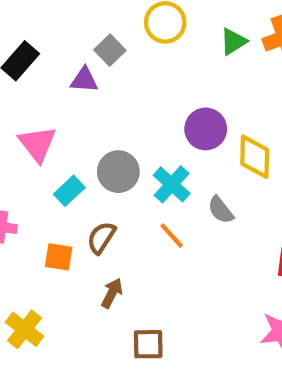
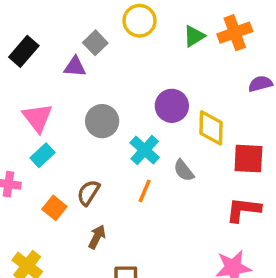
gray circle: (118, 172) -> (102, 121), moved
cyan rectangle: (69, 191) -> (43, 155), moved
orange line: (172, 236) -> (145, 191), turned 65
orange square: (59, 257) -> (54, 208), turned 30

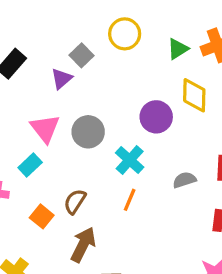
purple triangle: (75, 67) -> (62, 79), turned -45
pink triangle: (37, 118) -> (45, 128), moved
yellow diamond: (211, 128) -> (194, 95), moved
gray semicircle: (184, 170) -> (184, 180), moved, turned 110
brown arrow: (97, 237) -> (83, 245), size x1.5

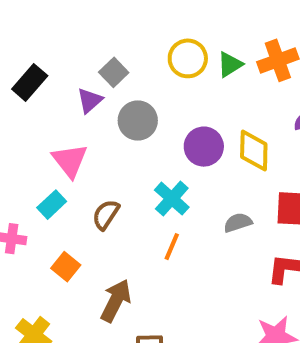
yellow circle: (125, 34) -> (188, 58), moved
yellow diamond: (194, 95) -> (254, 151), moved
gray circle: (88, 132) -> (138, 121), moved
brown semicircle: (75, 201) -> (106, 215), moved

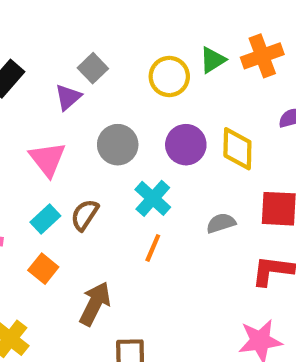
yellow circle: (188, 58) -> (169, 76), moved
gray circle: (138, 121) -> (118, 145), moved
cyan rectangle: (52, 205) -> (45, 219), moved

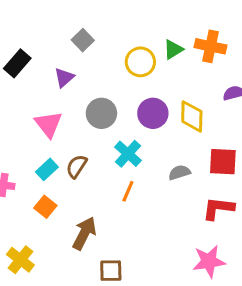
orange cross: (262, 56) -> (210, 46), turned 32
gray square: (93, 68) -> (83, 40), moved

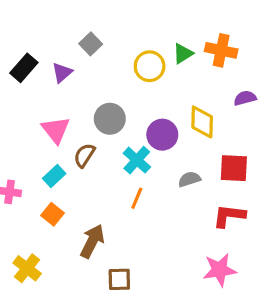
purple triangle: (64, 77) -> (62, 73), moved
purple circle: (153, 113) -> (162, 135), moved
brown semicircle: (77, 166) -> (84, 155), moved

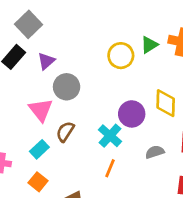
gray square: (91, 44) -> (29, 24), moved, size x1.4
gray circle: (110, 119) -> (67, 87), moved

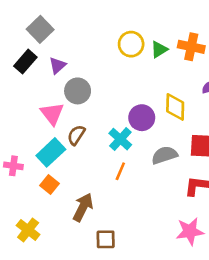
yellow circle: (121, 56) -> (131, 44), moved
cyan rectangle: (39, 149) -> (51, 152), size x1.5
gray semicircle: (155, 152) -> (164, 155), size x1.4

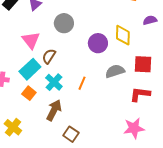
gray circle: (78, 91) -> (64, 23), moved
cyan cross: (120, 139) -> (54, 82), moved
brown square: (106, 239) -> (71, 134), turned 35

